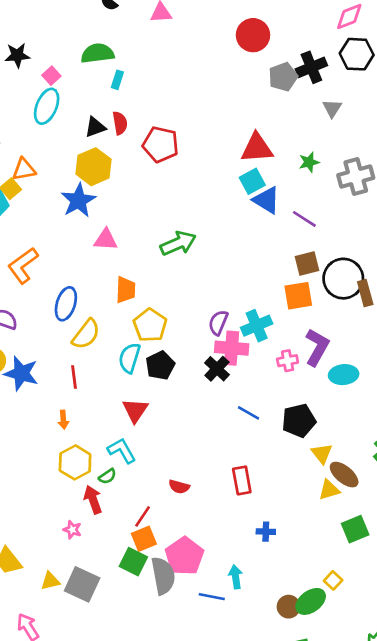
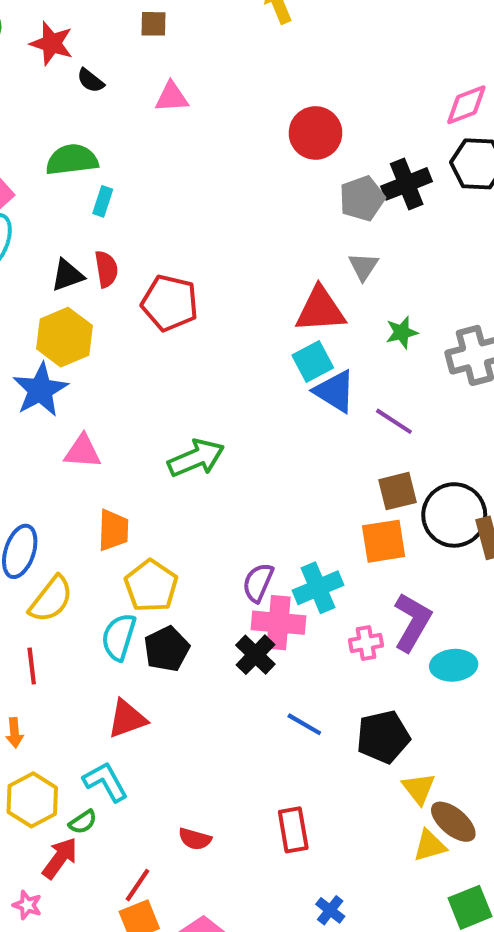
gray triangle: (332, 108) -> (363, 266), moved
red triangle: (135, 410) -> (127, 719), turned 36
red arrow: (93, 500) -> (60, 858), turned 56
blue cross: (266, 532) -> (330, 910), turned 36

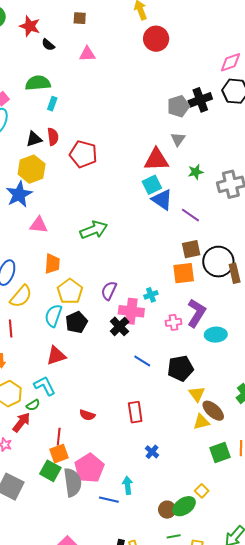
red circle: (315, 133) -> (156, 39), moved
purple semicircle: (258, 583) -> (109, 291), moved
cyan cross: (318, 588) -> (151, 295), size x0.6
red line: (137, 885) -> (59, 437), turned -30

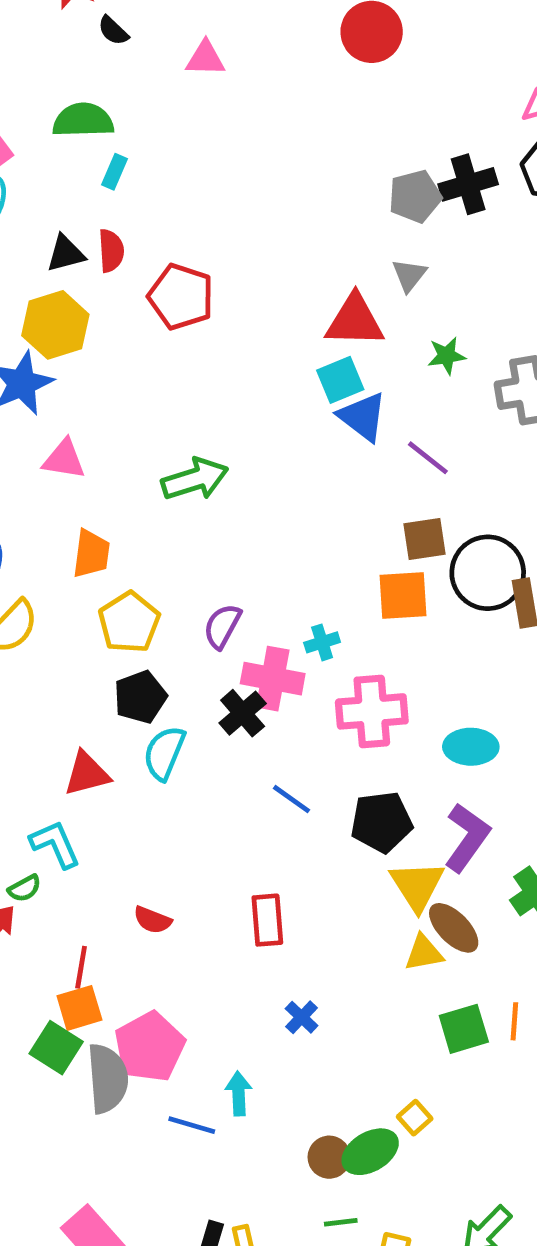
purple L-shape: (196, 313) -> (467, 837), moved
cyan semicircle: (53, 316) -> (164, 753), moved
pink cross: (174, 322) -> (372, 711), size x1.8
yellow triangle: (197, 394) -> (417, 886), size x1.4

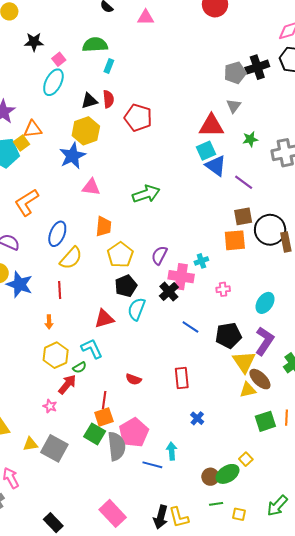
pink cross: (372, 711) -> (223, 289), size x0.5
cyan ellipse: (471, 747) -> (265, 303), turned -55

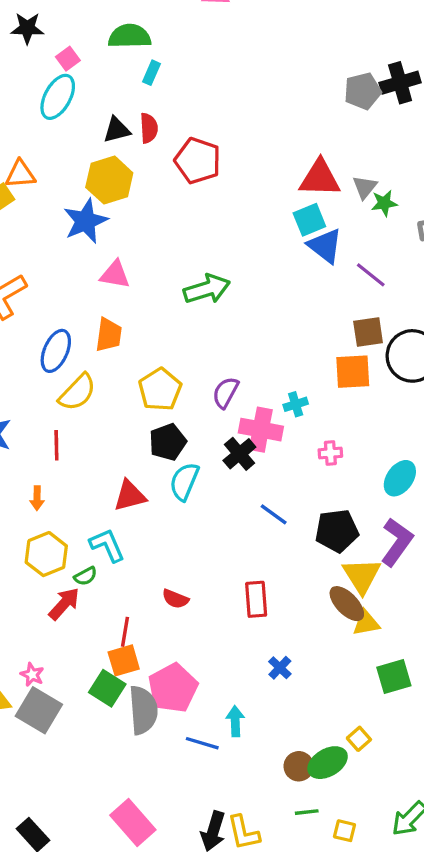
gray triangle: (234, 106) -> (365, 187), moved
orange trapezoid: (104, 226) -> (109, 335), moved
brown ellipse: (260, 379) -> (347, 604), moved
pink star: (50, 406) -> (32, 675), moved

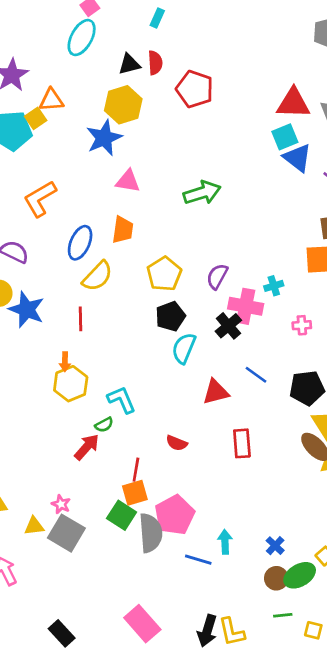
red triangle: (130, 496) -> (216, 392), moved
yellow hexagon: (46, 554) -> (71, 384), moved
blue cross: (280, 668) -> (275, 546), moved

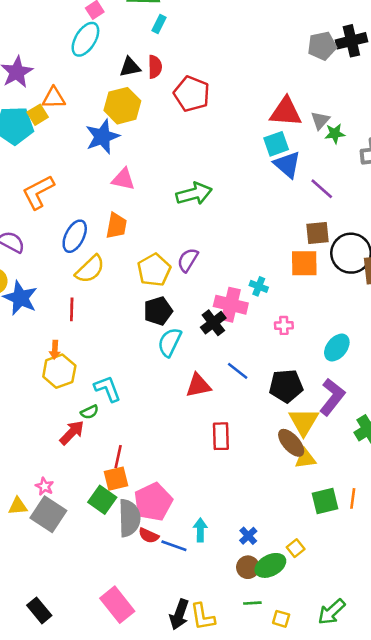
purple semicircle: (217, 276) -> (188, 260), moved
cyan cross: (274, 286) -> (259, 286), turned 36
red semicircle: (177, 443) -> (149, 536), moved

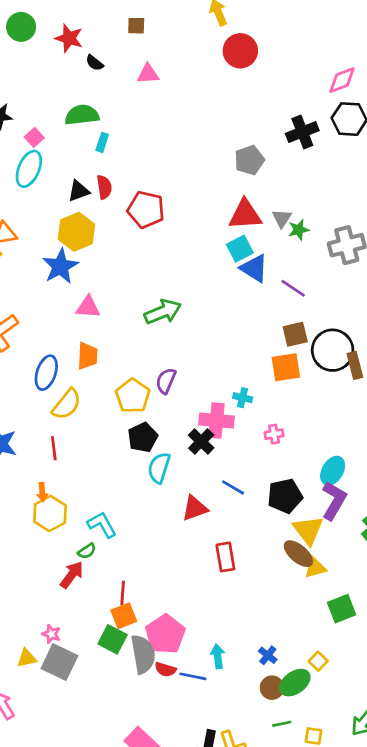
gray pentagon: (322, 46) -> (249, 160), moved
cyan ellipse: (337, 348) -> (333, 471), moved

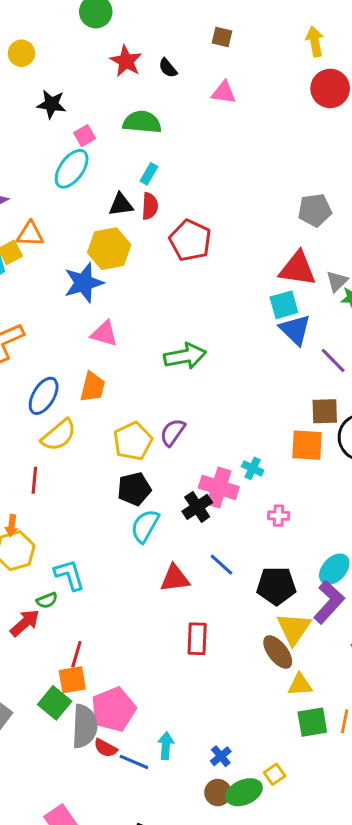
red star: (69, 38) -> (126, 61), moved
cyan rectangle: (102, 142) -> (149, 174), moved
yellow triangle: (315, 568) -> (300, 685), moved

